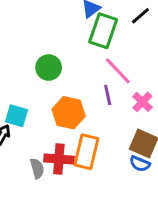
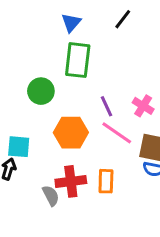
green rectangle: (103, 31) -> (78, 60), moved
pink line: (118, 71) -> (117, 133), moved
orange rectangle: (86, 152) -> (106, 181), moved, size x0.7

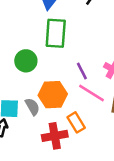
orange rectangle: (106, 181) -> (76, 122), moved, turned -30
gray semicircle: (51, 196) -> (32, 107), moved

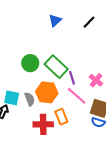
green rectangle: (56, 33) -> (56, 67), moved, turned -60

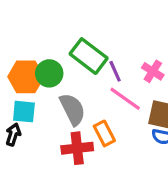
green circle: (30, 63) -> (49, 73), moved
orange hexagon: (47, 92) -> (26, 77), moved
gray semicircle: (30, 99) -> (73, 109), moved, size x1.5

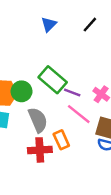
purple line: (115, 71) -> (72, 93), turned -49

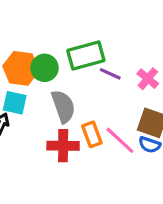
green rectangle: (53, 80) -> (86, 56), turned -60
pink line: (79, 114) -> (120, 140), moved

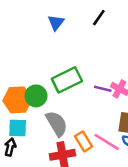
purple line: (110, 74) -> (103, 89), moved

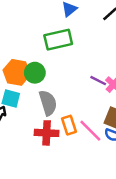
green rectangle: (67, 80) -> (58, 40), moved

